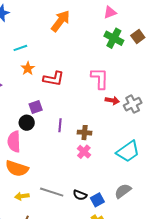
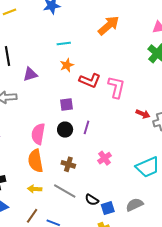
pink L-shape: (100, 78) -> (116, 87), moved
black circle: (27, 123) -> (65, 130), moved
brown cross: (85, 133) -> (68, 164), moved
orange semicircle: (17, 168) -> (36, 161), turned 50

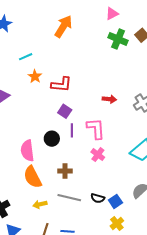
pink L-shape: (116, 87) -> (96, 129), moved
purple square: (66, 104) -> (65, 111), moved, turned -32
red arrow: (143, 114) -> (109, 99), moved

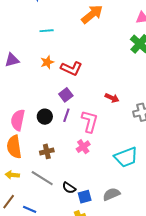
orange star: (35, 76) -> (47, 62), moved
brown cross: (65, 171) -> (47, 151), turned -32

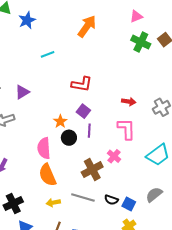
orange star: (47, 62) -> (60, 121), moved
pink L-shape: (90, 121) -> (126, 129), moved
brown cross: (47, 151) -> (92, 170), moved, size x1.5
blue square: (85, 197) -> (129, 204), turned -32

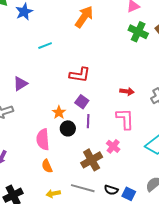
orange semicircle: (48, 175) -> (47, 166), size x0.6

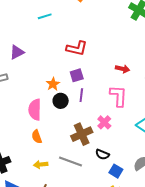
purple square: (82, 102) -> (77, 75), turned 32
black semicircle: (111, 190) -> (102, 154), moved

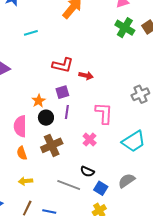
red arrow: (123, 69) -> (86, 76), moved
brown cross: (82, 134) -> (52, 145), moved
gray line: (71, 162) -> (69, 185), moved

